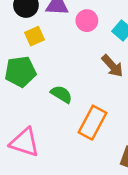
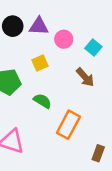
yellow square: (34, 36) -> (40, 63), moved

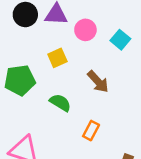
brown arrow: (85, 77) -> (98, 82), moved
orange rectangle: (68, 125) -> (91, 131), size x0.6

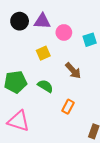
cyan square: (120, 40) -> (90, 40), turned 32
green pentagon: (20, 80) -> (15, 82), moved

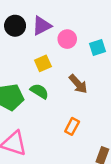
purple triangle: (42, 21) -> (42, 26), turned -30
green semicircle: (45, 86) -> (39, 91), moved

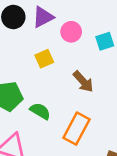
green semicircle: (39, 91) -> (40, 111), moved
orange rectangle: (72, 126) -> (77, 129), size x1.6

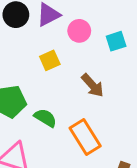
orange rectangle: (77, 129) -> (85, 137), turned -60

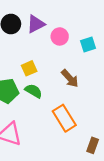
yellow square: (50, 60) -> (29, 68), moved
green semicircle: (45, 118) -> (34, 91), moved

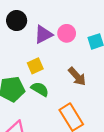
purple triangle: (36, 24) -> (43, 34), moved

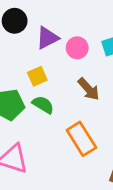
pink circle: (67, 33) -> (77, 48), moved

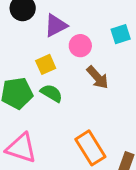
pink circle: (77, 48) -> (80, 46), moved
orange rectangle: (81, 139) -> (90, 148), moved

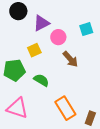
green semicircle: (51, 93) -> (41, 80), moved

